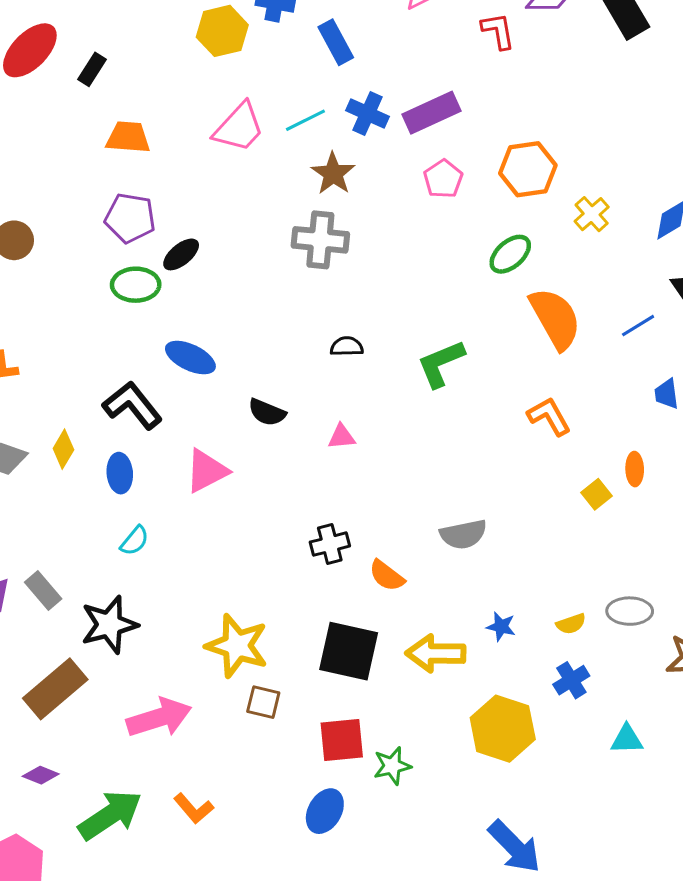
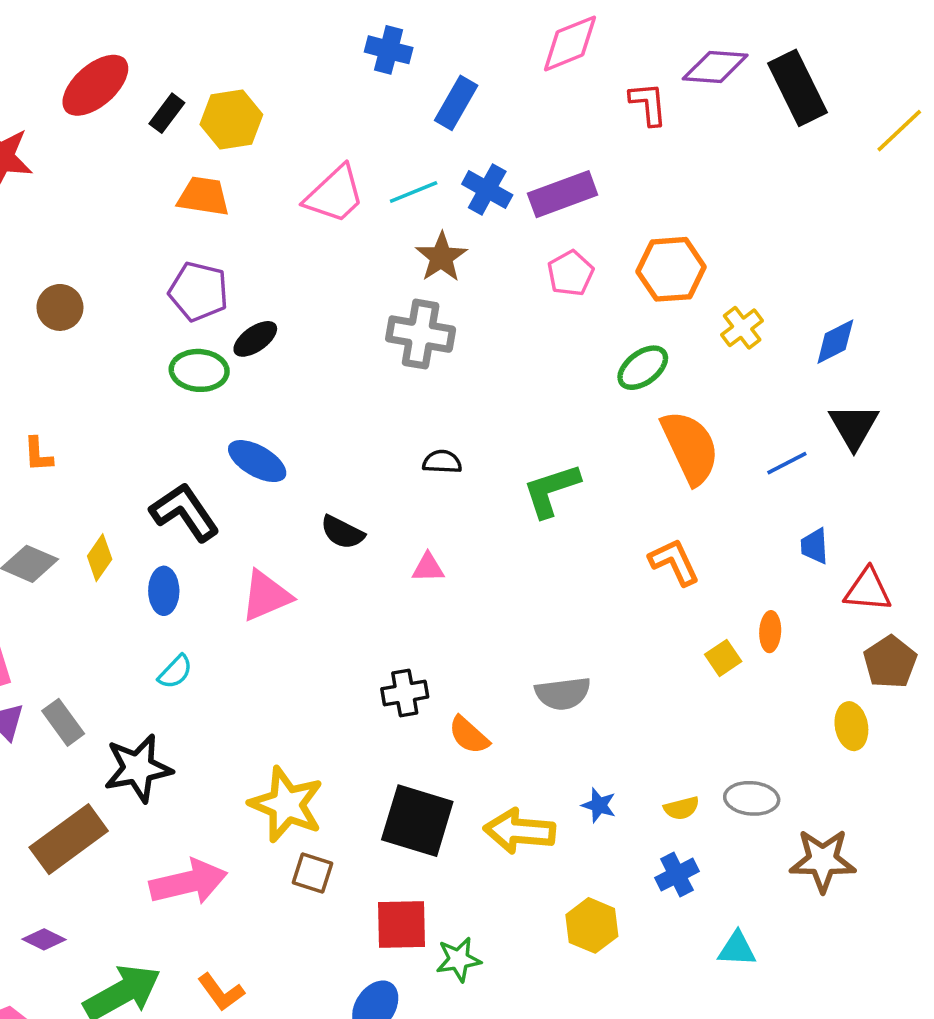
yellow hexagon: (222, 31) -> (231, 119), moved
blue rectangle: (336, 42) -> (456, 103), turned 54
yellow hexagon: (503, 729) -> (592, 925), size x0.7

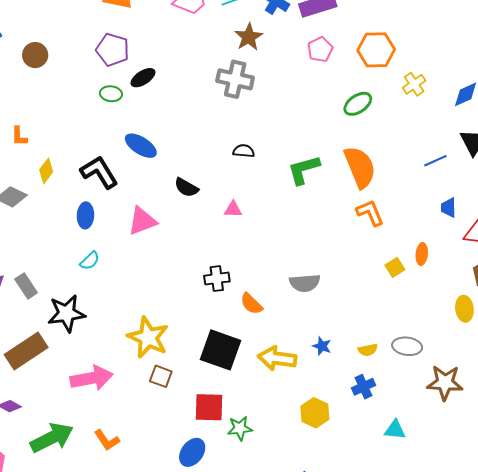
green ellipse: (199, 370) -> (111, 94), size x0.7
orange semicircle: (690, 447) -> (360, 167), moved
yellow diamond: (100, 558) -> (46, 171), moved

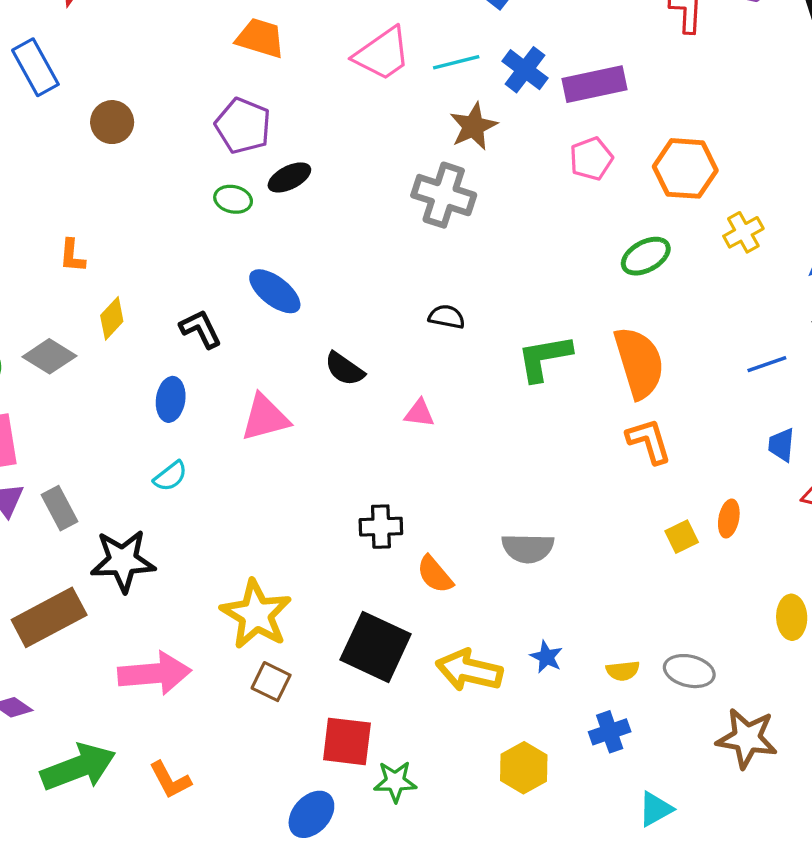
black L-shape: (99, 172) -> (201, 329), size x0.7
cyan triangle: (395, 430) -> (655, 809), turned -40

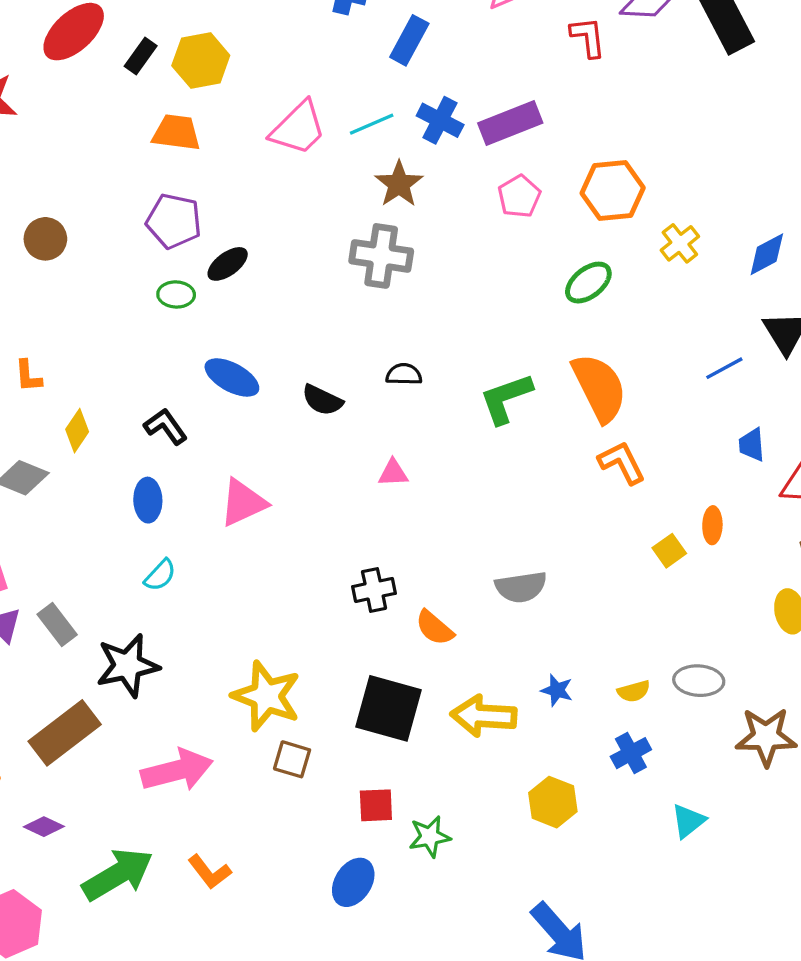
black semicircle: (344, 369) -> (322, 400), moved
red square: (347, 741) -> (376, 805), size x0.7

